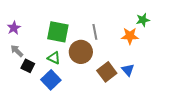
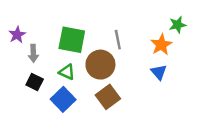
orange star: (130, 36) -> (161, 45), turned -30
gray arrow: (17, 51) -> (33, 53), moved, turned -136
blue triangle: (128, 70) -> (159, 72), moved
brown square: (107, 72) -> (108, 97), moved

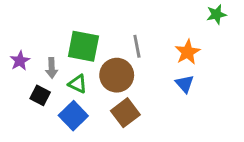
green star: (177, 25) -> (216, 14), moved
purple star: (17, 35) -> (20, 61), moved
gray arrow: (33, 53) -> (52, 68), moved

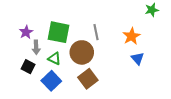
purple star: (20, 61) -> (26, 32), moved
blue triangle: (185, 84) -> (138, 59), moved

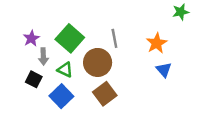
green square: (58, 32) -> (70, 38), turned 30

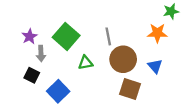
orange star: (157, 43) -> (157, 33), moved, turned 30
brown circle: (98, 62) -> (123, 59), moved
green triangle: (65, 70) -> (85, 63), moved, turned -35
brown square: (105, 94) -> (130, 89), moved, turned -35

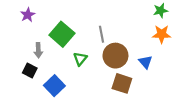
orange star: (157, 33) -> (162, 34), moved
purple star: (30, 36) -> (28, 15), moved
green triangle: (85, 63) -> (80, 59), turned -40

